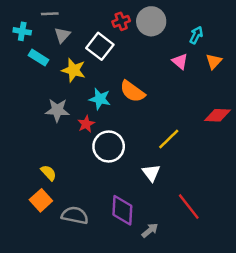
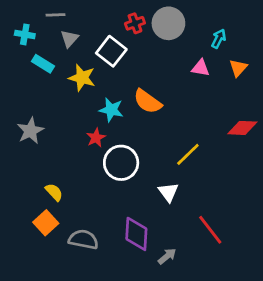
pink triangle: (180, 61) -> (201, 68), turned -30
gray star: (57, 110) -> (30, 131), moved, turned -30

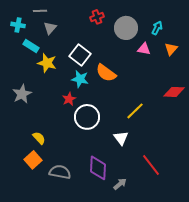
gray circle: (168, 23) -> (126, 28), moved
white square: (111, 51) -> (80, 55), moved
yellow star: (82, 78) -> (47, 63), moved

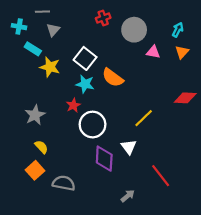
cyan arrow: (157, 28) -> (178, 30), moved
gray star: (22, 94) -> (35, 115), moved
purple diamond: (98, 168) -> (104, 159), moved

